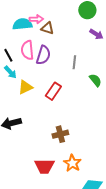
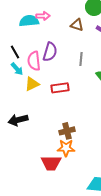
brown triangle: (47, 28) -> (77, 25), moved
pink semicircle: (27, 50) -> (34, 61), moved
red rectangle: (53, 91) -> (60, 88), turned 48
orange star: (72, 163) -> (66, 148), moved, turned -30

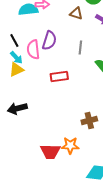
yellow triangle: (32, 84) -> (16, 70), moved
brown cross: (67, 131) -> (89, 120), moved
orange star: (66, 148) -> (70, 146), moved

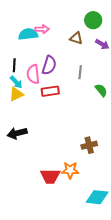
black line: (14, 40) -> (14, 65), turned 32
red rectangle: (59, 76) -> (50, 91), moved

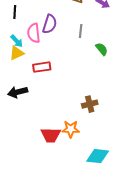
black line: (14, 65) -> (15, 12), moved
red rectangle: (50, 91) -> (42, 67), moved

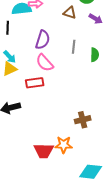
pink semicircle: (34, 33) -> (45, 63), moved, turned -36
green semicircle: (102, 49) -> (95, 55), moved, turned 40

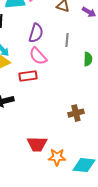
green semicircle: (95, 55) -> (88, 59), moved
orange star: (64, 145) -> (57, 157), moved

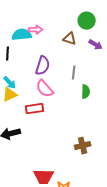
green semicircle: (88, 59) -> (86, 92), moved

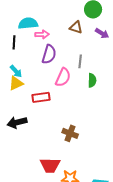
pink arrow: (36, 30) -> (42, 34), moved
pink semicircle: (45, 89) -> (63, 77), moved, turned -114
brown cross: (83, 146) -> (70, 133), moved, turned 35

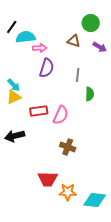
black line: (14, 42) -> (12, 27), moved, turned 32
pink semicircle: (63, 77) -> (61, 115), moved

